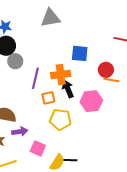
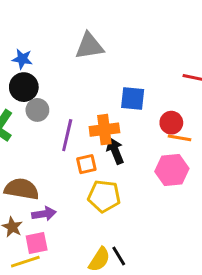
pink hexagon: (91, 101) -> (172, 170), moved
pink square: (38, 148) -> (37, 243), moved, turned -35
black line: (70, 160) -> (119, 256), turned 56

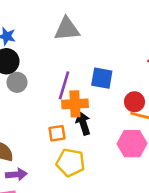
purple line: (67, 135) -> (64, 85), moved

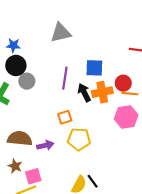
orange cross: (75, 104) -> (102, 92), moved
black arrow: (83, 123) -> (84, 93), moved
purple arrow: (16, 174) -> (45, 145), moved

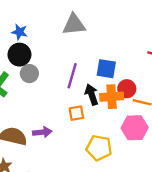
red circle: (123, 83) -> (127, 89), moved
orange square: (65, 117) -> (76, 113), moved
yellow pentagon: (79, 139) -> (99, 148), moved
purple arrow: (45, 145) -> (42, 132), moved

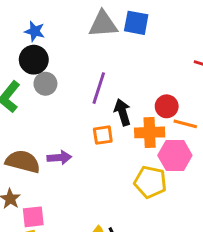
blue square: (106, 69) -> (136, 23), moved
orange cross: (112, 97) -> (150, 132), moved
yellow pentagon: (99, 148) -> (150, 182), moved

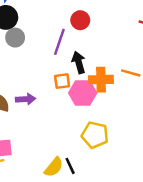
red circle: (167, 106) -> (80, 20), moved
pink hexagon: (175, 155) -> (83, 93), moved
yellow pentagon: (150, 182) -> (95, 135), moved

